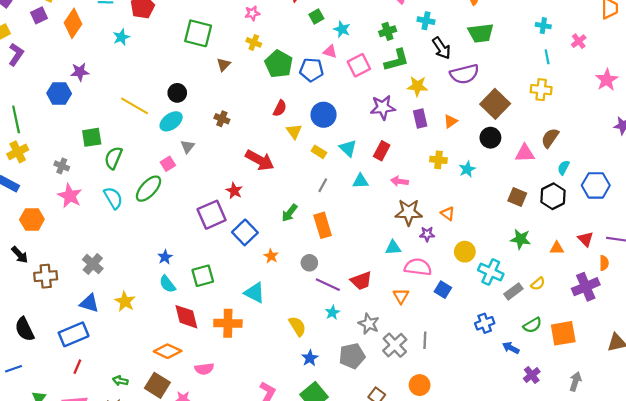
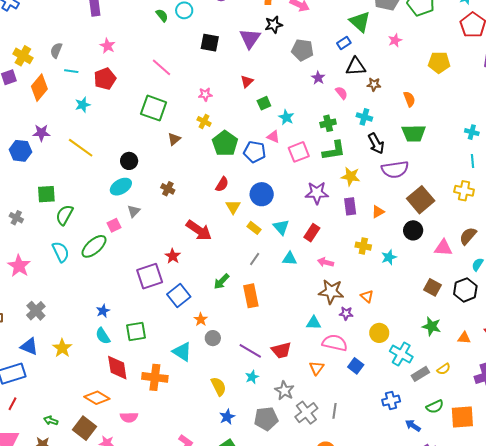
yellow line: (135, 106) -> (81, 148), moved
pink star: (70, 196) -> (19, 266), moved
gray circle: (309, 263) -> (213, 338), moved

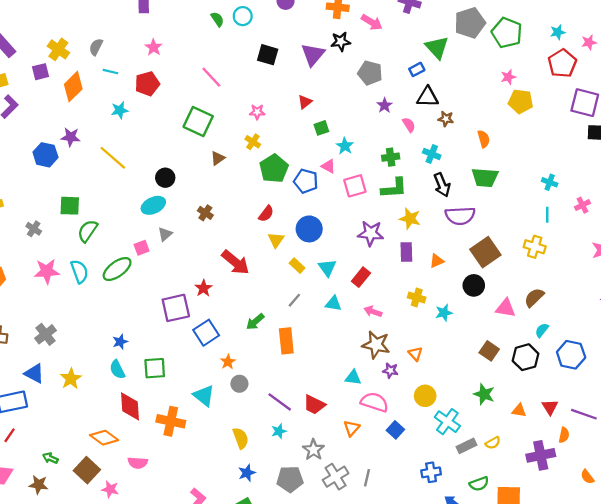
pink star: (395, 40) -> (508, 77), moved
pink star: (19, 266) -> (47, 271), moved, turned 30
red trapezoid: (281, 350) -> (314, 405), turned 35

